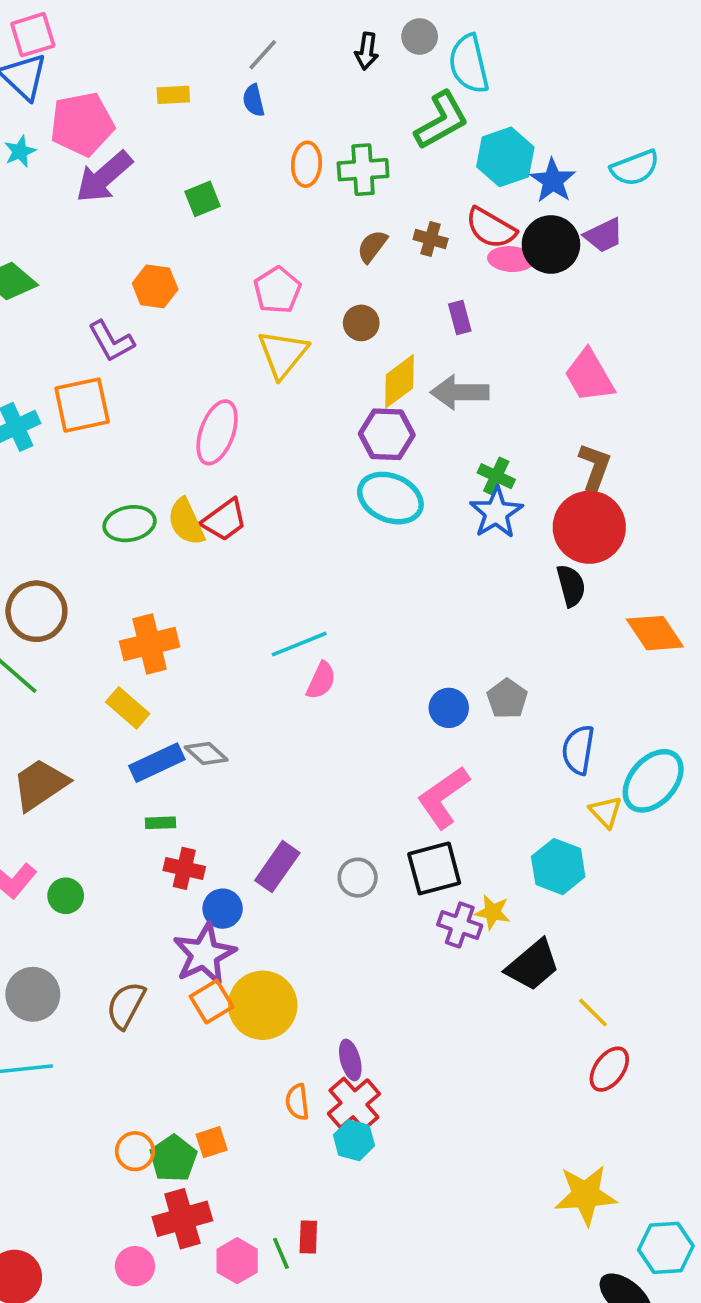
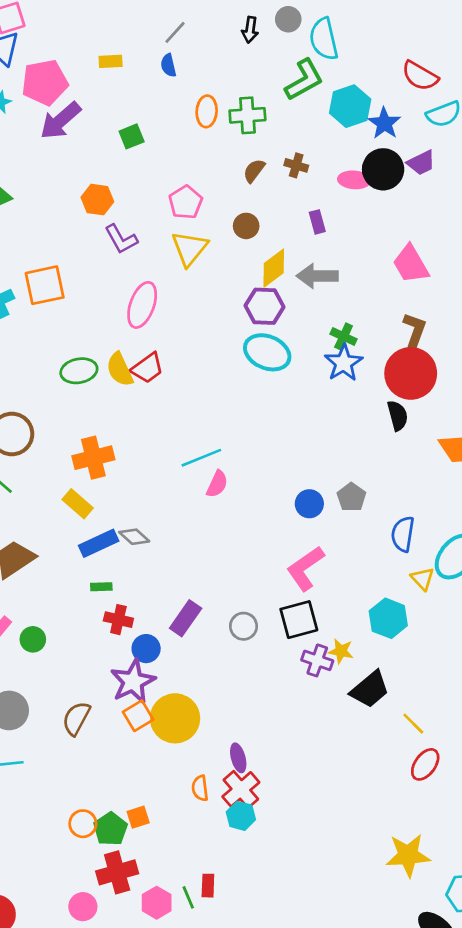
red semicircle: (491, 228) -> (420, 76), moved
purple L-shape: (111, 341) -> (121, 239), moved

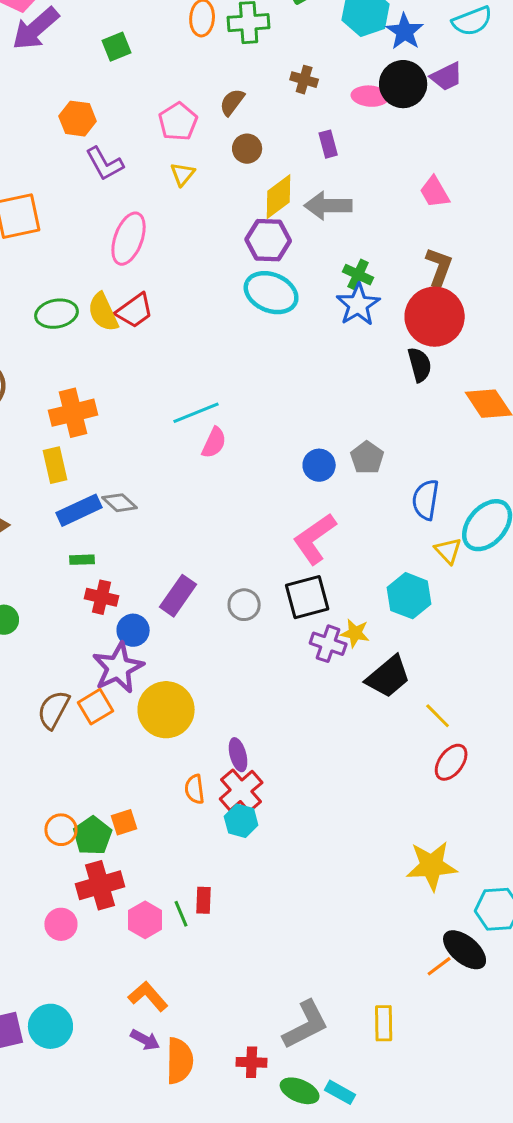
brown semicircle: (254, 171) -> (232, 102), moved
yellow triangle: (190, 248) -> (183, 174), size x0.6
pink trapezoid: (411, 264) -> (435, 192), size x0.7
yellow rectangle: (78, 504) -> (55, 465), turned 36
orange square: (138, 716) -> (96, 707), moved

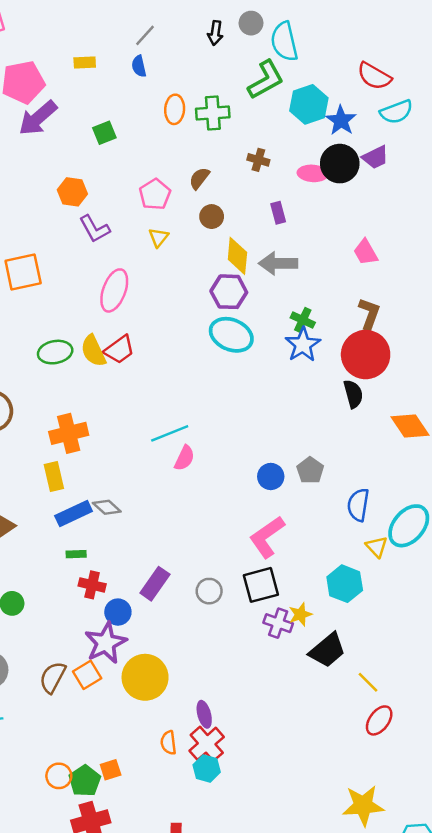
yellow diamond: (279, 197) -> (237, 256), turned -48
yellow star: (355, 633) -> (300, 614), turned -30

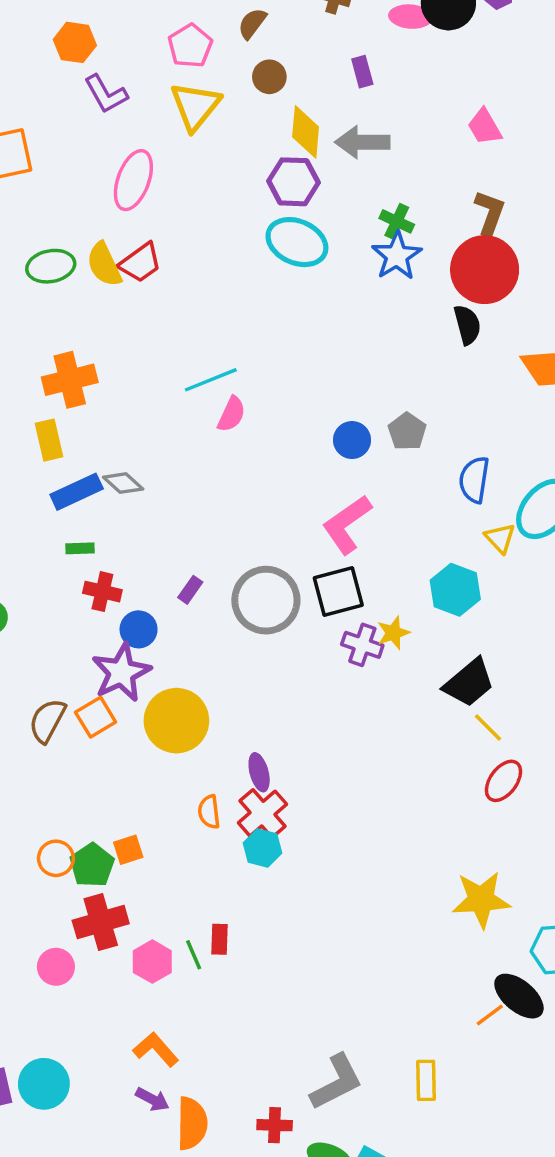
yellow triangle: (159, 237) -> (195, 106), size x1.8
purple rectangle: (155, 584) -> (190, 590), size x0.6
gray circle: (209, 591) -> (266, 600), size x1.8
black trapezoid: (327, 650) -> (469, 683), moved

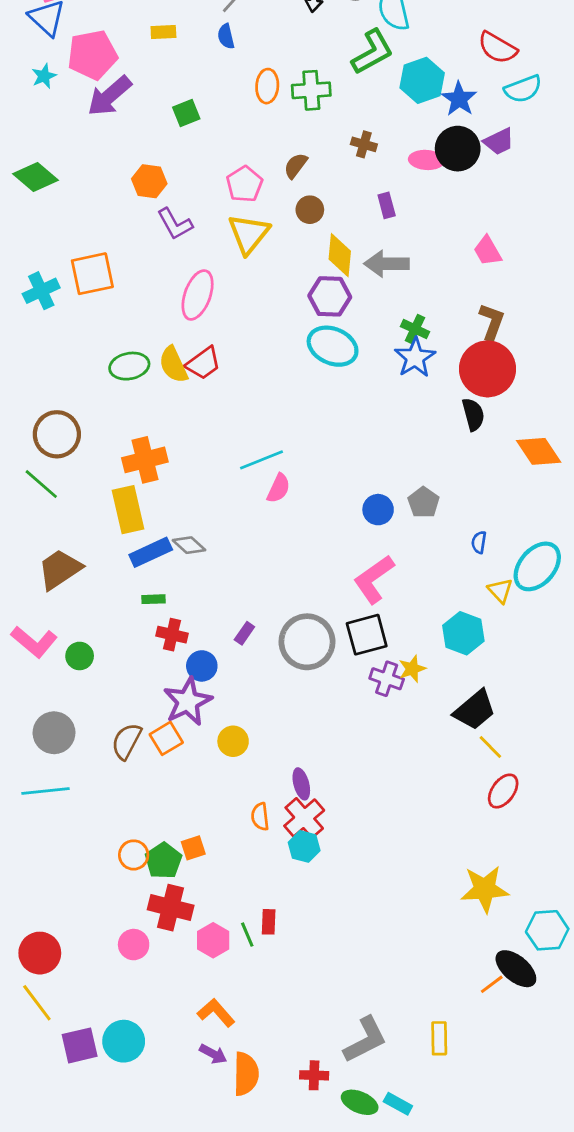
yellow rectangle: (49, 440) -> (128, 510), size x1.4
blue semicircle: (474, 480) -> (479, 542), size x0.6
yellow circle: (176, 721) -> (233, 741), size x0.6
red cross: (101, 922) -> (171, 908), turned 30

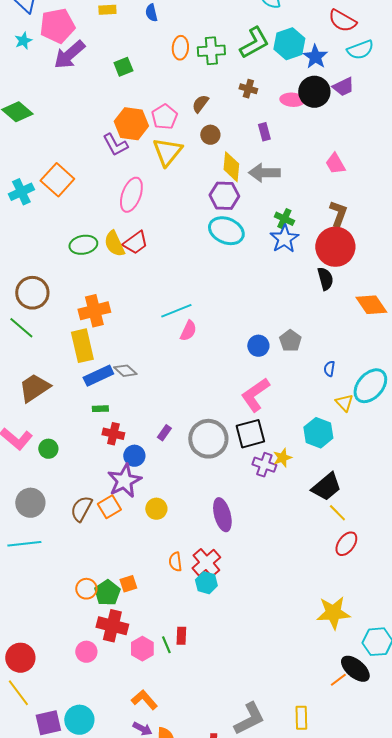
green L-shape: (372, 52) -> (254, 43), moved
orange hexagon: (149, 181) -> (131, 124), moved, size x1.4
orange square: (92, 274) -> (57, 180), turned -36
purple ellipse: (301, 784) -> (222, 515), moved, size x1.5

